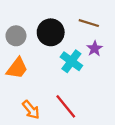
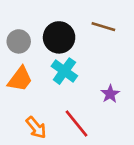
purple star: (95, 49) -> (110, 94), moved
cyan cross: (71, 61) -> (64, 71), moved

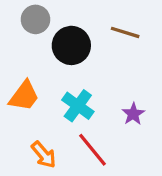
gray circle: (19, 41) -> (35, 19), moved
cyan cross: (64, 71) -> (78, 106), moved

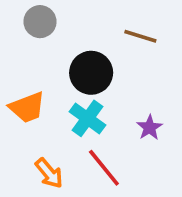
black circle: (71, 45) -> (91, 73), moved
orange trapezoid: (24, 96) -> (27, 107), turned 32

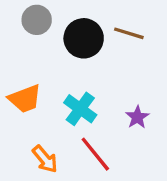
black circle: (91, 73) -> (84, 38), moved

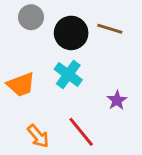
cyan cross: (80, 109) -> (68, 74), moved

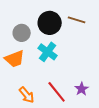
gray circle: (31, 17) -> (22, 33), moved
purple star: (117, 100) -> (82, 89), moved

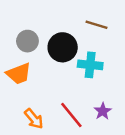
black circle: (50, 23) -> (63, 47), moved
cyan cross: (48, 52) -> (90, 65), moved, turned -30

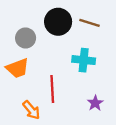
black circle: (63, 47) -> (58, 22), moved
red line: (71, 115) -> (52, 89), moved, turned 36

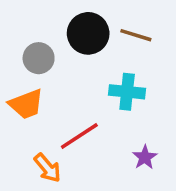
red line: (52, 89) -> (79, 136), turned 60

